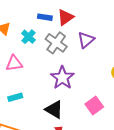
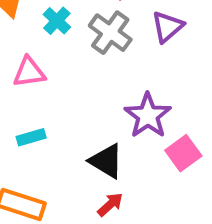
purple star: (62, 78) -> (148, 116), moved

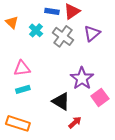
pink triangle: (29, 72) -> (22, 68), moved
red arrow: (110, 204) -> (75, 122), moved

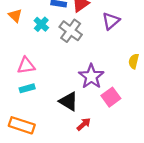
purple triangle: (92, 33) -> (111, 21), moved

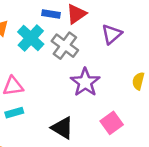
cyan cross: (41, 24) -> (31, 38), size x1.5
purple star: (91, 76) -> (85, 82), moved

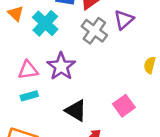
gray cross: (65, 46) -> (94, 31), moved
purple star: (85, 82) -> (61, 66), moved

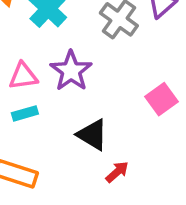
pink square: (124, 106) -> (161, 99), moved

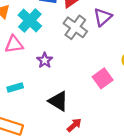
purple star: (71, 71) -> (45, 60), size x0.6
pink triangle: (23, 76) -> (14, 44), moved

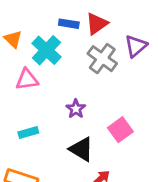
purple star: (45, 60) -> (76, 109), moved
pink square: (103, 78) -> (120, 130), moved

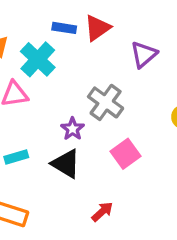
gray cross: (102, 59) -> (106, 102), moved
black triangle: (81, 149) -> (66, 164), moved

